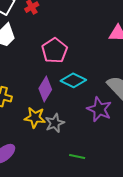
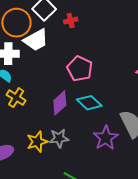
pink pentagon: (54, 50) -> (80, 69), turned -30
yellow star: (35, 118) -> (37, 142), moved, turned 30

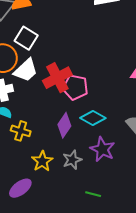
red cross: (71, 21) -> (57, 78), moved, size x2.0
purple star: (106, 138) -> (102, 149), moved
yellow star: (37, 142) -> (42, 161), moved

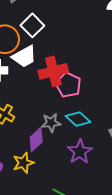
purple diamond: (64, 125) -> (36, 140), moved
gray star: (72, 160) -> (51, 123), moved
yellow star: (42, 161) -> (23, 163), moved

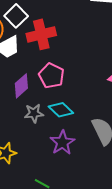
red cross: (53, 71) -> (41, 34), moved
purple diamond: (36, 140) -> (21, 86), moved

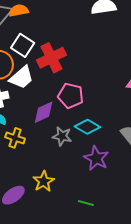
purple diamond: (21, 86) -> (44, 112), turned 30
gray star: (34, 113) -> (62, 136), turned 30

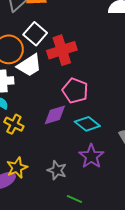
purple diamond: (44, 112) -> (55, 115), moved
gray star: (62, 136) -> (57, 170), moved
yellow star: (44, 181) -> (17, 168), moved

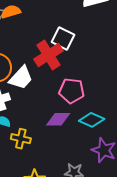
white square: (35, 34) -> (63, 38), moved
purple diamond: (55, 115) -> (58, 119), turned 30

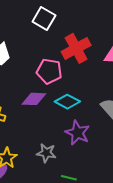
red cross: (48, 55) -> (76, 48), moved

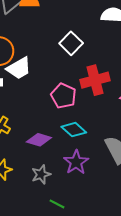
purple diamond: (34, 99) -> (39, 140), moved
gray star: (46, 153) -> (41, 174), turned 30

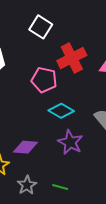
purple diamond: (39, 140) -> (25, 147), moved
gray star: (41, 174) -> (27, 185), moved

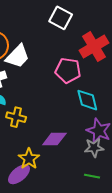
cyan diamond: (61, 111) -> (87, 100), turned 50
gray star: (27, 185) -> (94, 148), moved, turned 30

